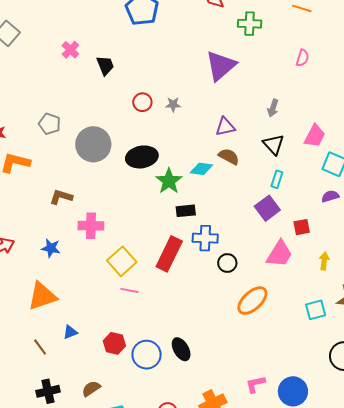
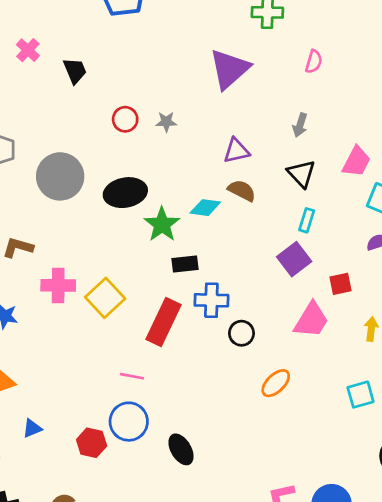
pink semicircle: (302, 58) -> (314, 62), moved
yellow square: (122, 261) -> (105, 298), moved
pink line: (129, 290) -> (132, 376), moved
orange ellipse: (252, 301) -> (276, 383), size x0.7
blue circle: (147, 355) -> (129, 422), moved

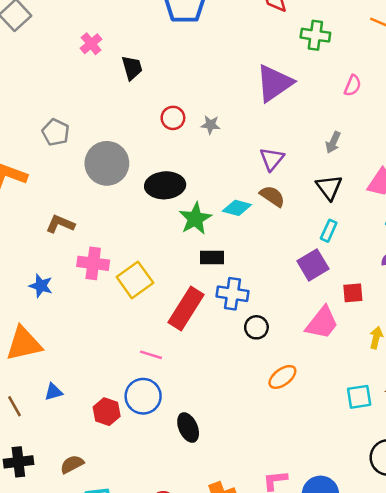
purple triangle: (236, 151) -> (272, 159), turned -45

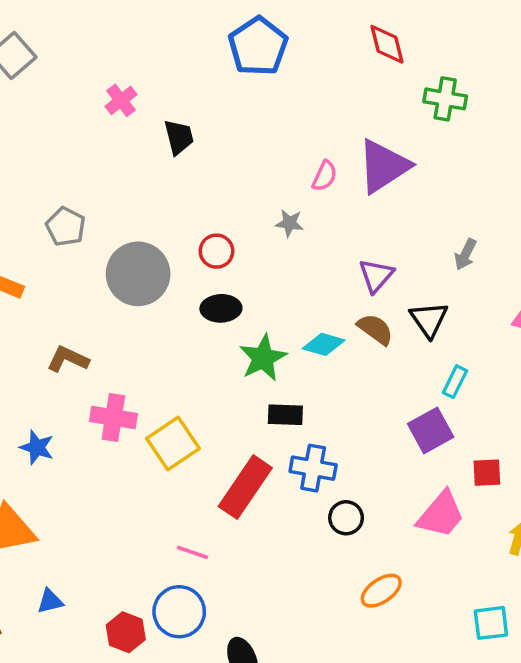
pink semicircle: (353, 86) -> (325, 176), moved
red circle: (173, 118) -> (216, 251), moved
black ellipse: (165, 185) -> (221, 308), size x0.7
black triangle: (329, 187) -> (429, 319), moved

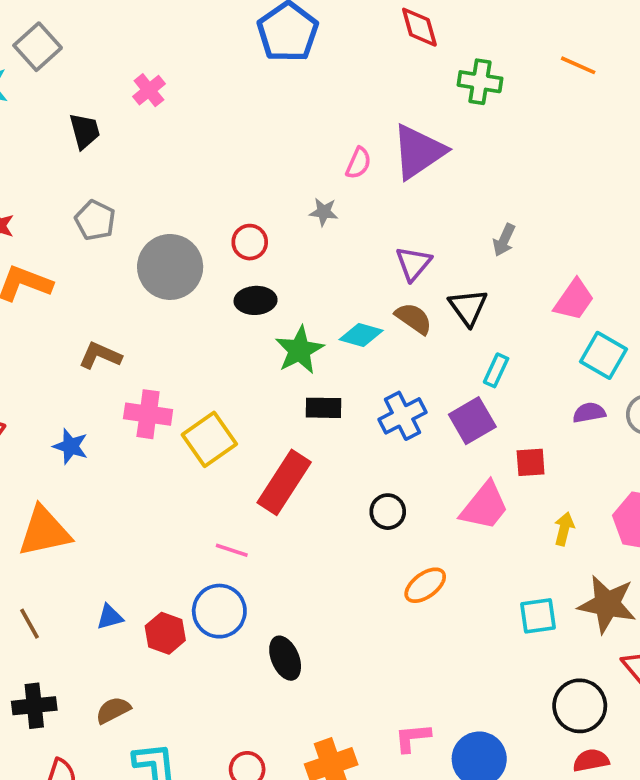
black trapezoid: (179, 137) -> (85, 131), moved
blue cross: (313, 468) -> (403, 416), moved, turned -36
blue triangle: (50, 601) -> (110, 617), moved

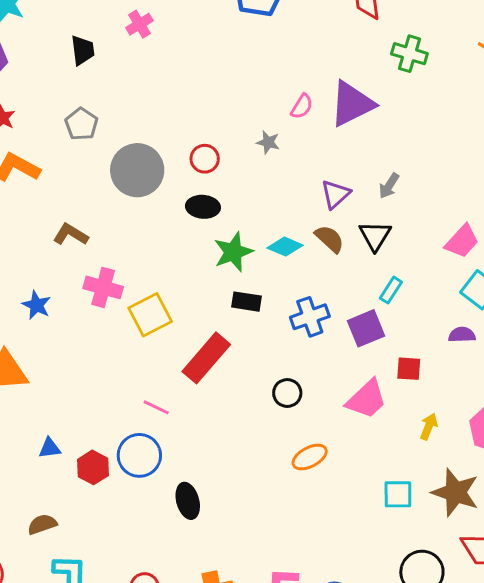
gray arrow: (504, 240) -> (389, 186), moved

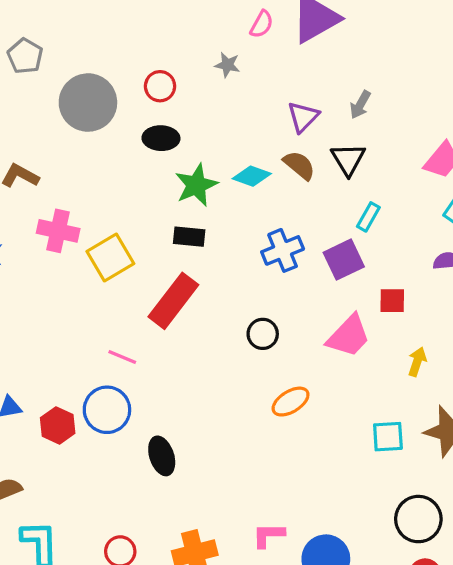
black rectangle: (246, 302) -> (189, 237), moved

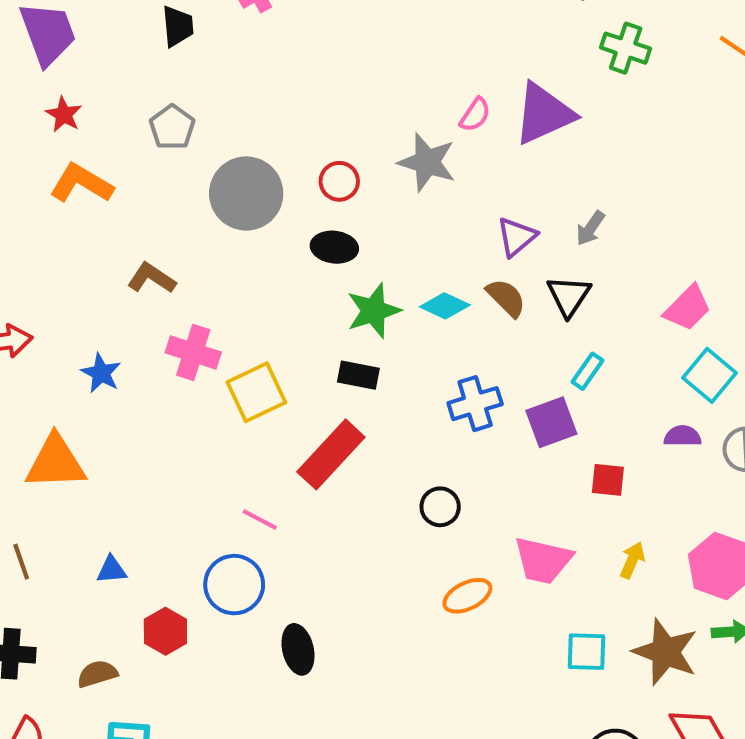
gray star: (227, 65) -> (427, 162), size x1.8
pink trapezoid: (349, 336) -> (543, 560), moved, turned 54
red hexagon: (58, 425) -> (165, 631), moved

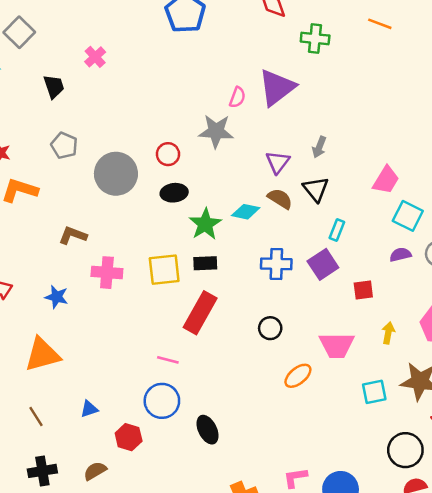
yellow square: (256, 392) -> (164, 270), moved, turned 32
blue cross: (475, 404) -> (276, 264), turned 32

